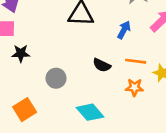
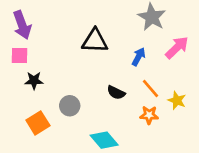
orange line: (136, 61) -> (150, 89), turned 42
orange square: (25, 110) -> (38, 123), moved

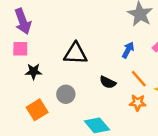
black triangle: (95, 41) -> (75, 54), moved

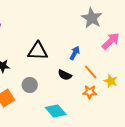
blue arrow: (128, 50) -> (75, 53), moved

